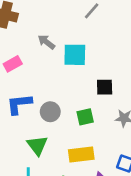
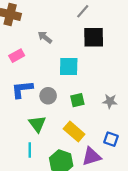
cyan square: (75, 55) -> (69, 67), moved
black square: (105, 87) -> (94, 37), moved, size x1.5
yellow rectangle: (81, 154) -> (74, 132), turned 48

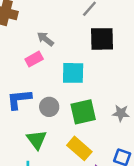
pink rectangle: (17, 56) -> (34, 59), moved
green square: (77, 100) -> (83, 112), size x1.5

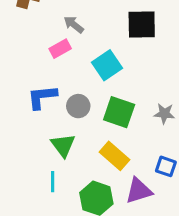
cyan square: (73, 73) -> (107, 65), turned -35
green square: (83, 112) -> (119, 112), turned 32

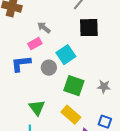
blue L-shape: (42, 97) -> (21, 64), moved
gray circle: (78, 106) -> (49, 68), moved

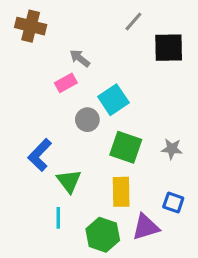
black square: (89, 28) -> (169, 48), moved
blue L-shape: (21, 64) -> (40, 155), moved, turned -40
yellow rectangle: (71, 115) -> (121, 192), turned 48

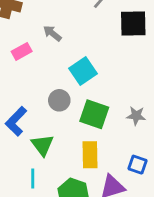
pink rectangle: (66, 83) -> (22, 51), moved
gray circle: (87, 120) -> (59, 100), moved

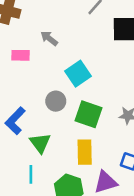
pink rectangle: (22, 51) -> (20, 55), turned 30

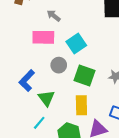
pink rectangle: (20, 55) -> (43, 37), moved, size x1.5
cyan line: (31, 174) -> (39, 123), turned 40

